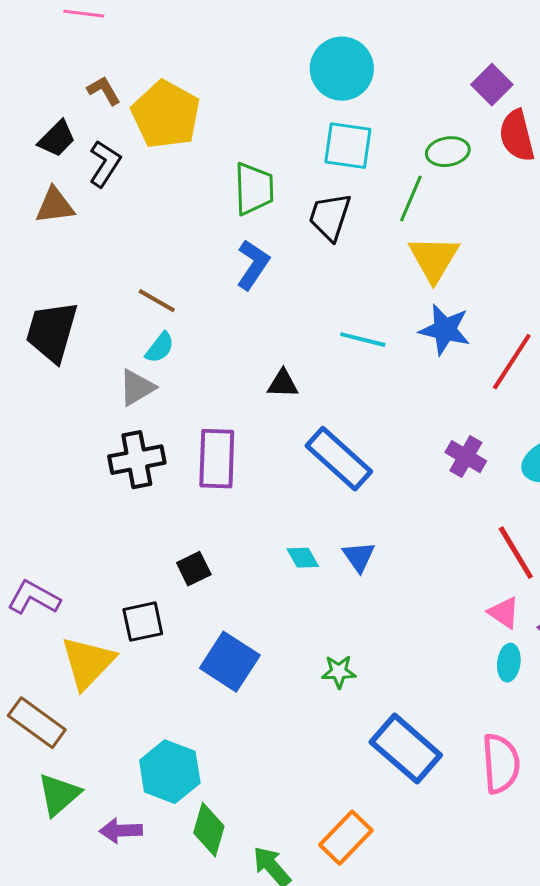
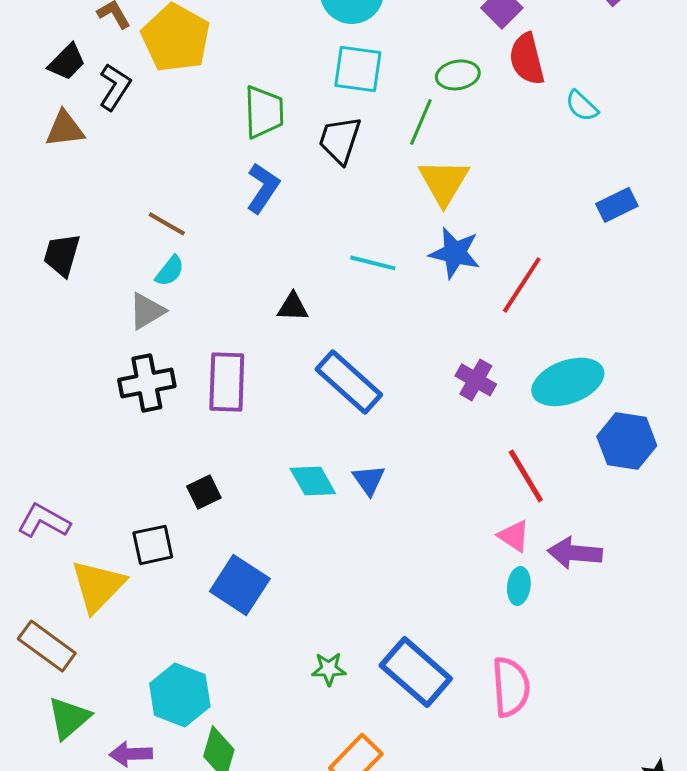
black trapezoid: (52, 332) -> (62, 255), size x0.7
cyan diamond: (303, 558) -> (313, 481), size x1.4
green star: (339, 672) -> (329, 669), moved

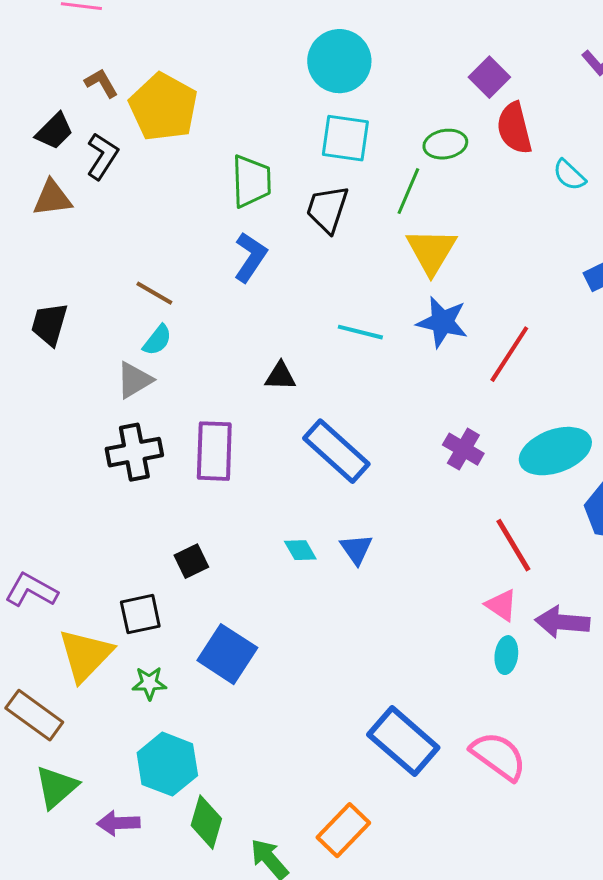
cyan diamond: (313, 481) -> (300, 550), size x0.7
green star: (329, 669) -> (149, 683), moved
pink semicircle: (511, 687) -> (498, 756), turned -50

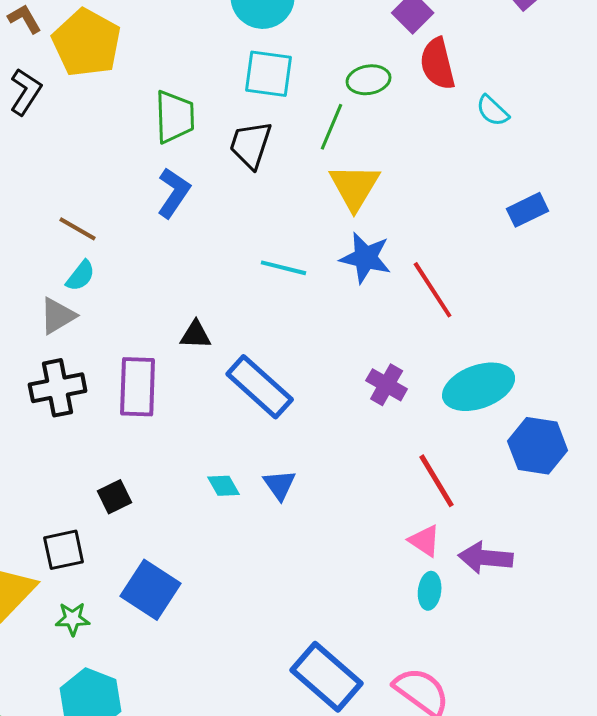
red line: (509, 354) -> (433, 290), turned -66
black triangle: (280, 376) -> (196, 335), moved

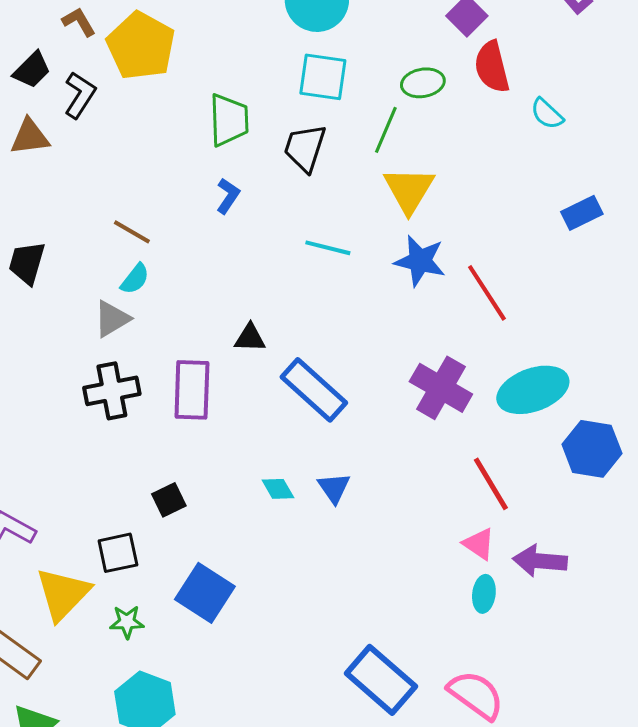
blue L-shape: (174, 193) -> (228, 196), size x0.7
cyan line: (284, 268) -> (328, 248), moved
purple cross: (387, 385) -> (441, 388), size x1.5

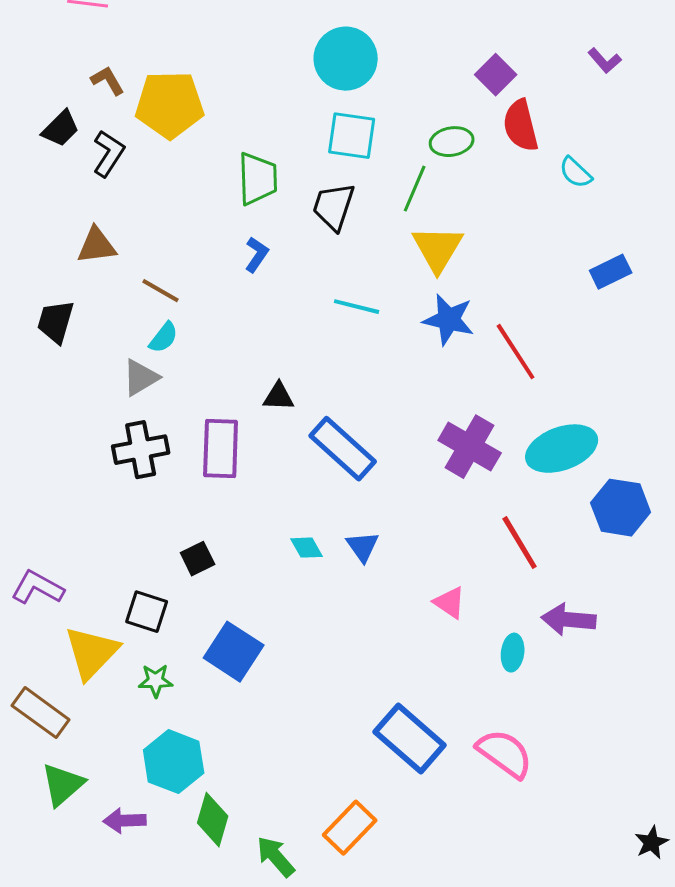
yellow pentagon: (141, 46) -> (170, 105), turned -30
brown triangle: (30, 137) -> (97, 246), moved
pink triangle: (479, 544) -> (450, 603), moved
black square: (118, 553) -> (147, 612), turned 30

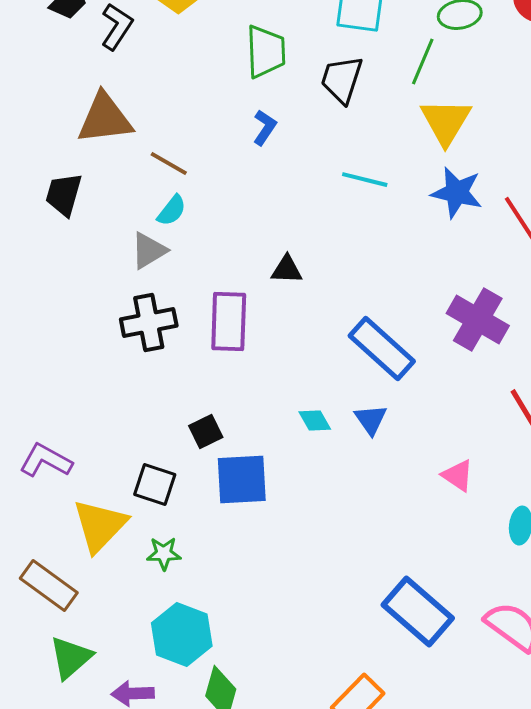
brown triangle: (97, 246) -> (105, 119), size x1.4
blue rectangle: (343, 449) -> (382, 349), moved
blue square: (234, 652) -> (242, 480), moved, turned -36

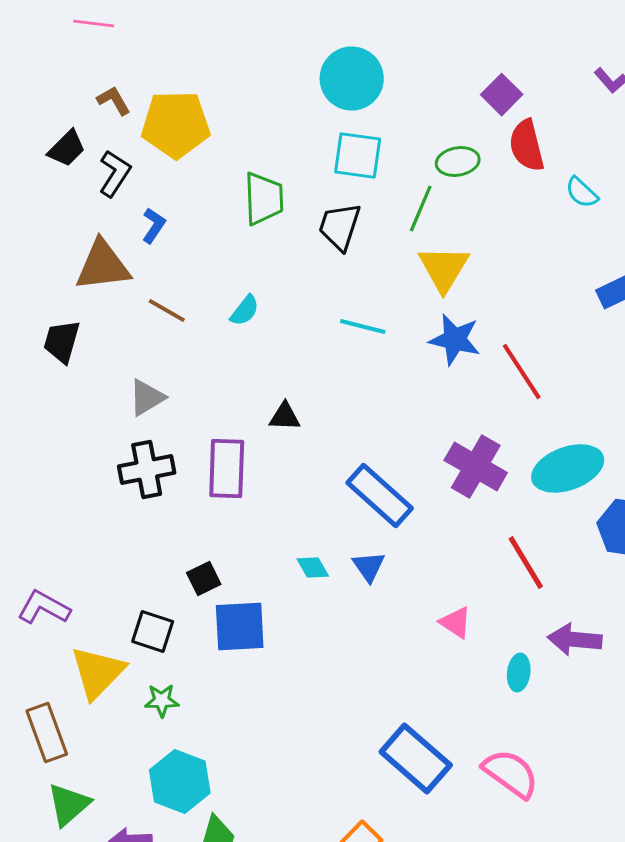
blue L-shape: (265, 128) -> (154, 226), moved
cyan semicircle: (172, 211) -> (245, 310), moved
brown rectangle: (49, 586) -> (47, 732), turned 34

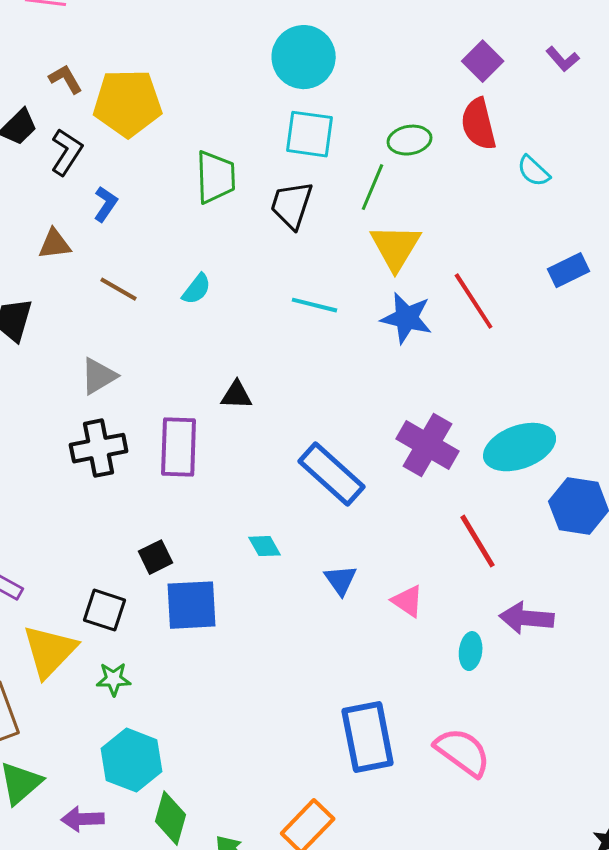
purple square: (502, 94) -> (483, 61), moved
brown triangle: (103, 266) -> (55, 244), size x0.6
red line: (522, 372) -> (474, 301), moved
blue triangle: (369, 566) -> (341, 580), moved
blue rectangle: (416, 758) -> (368, 737), turned 38

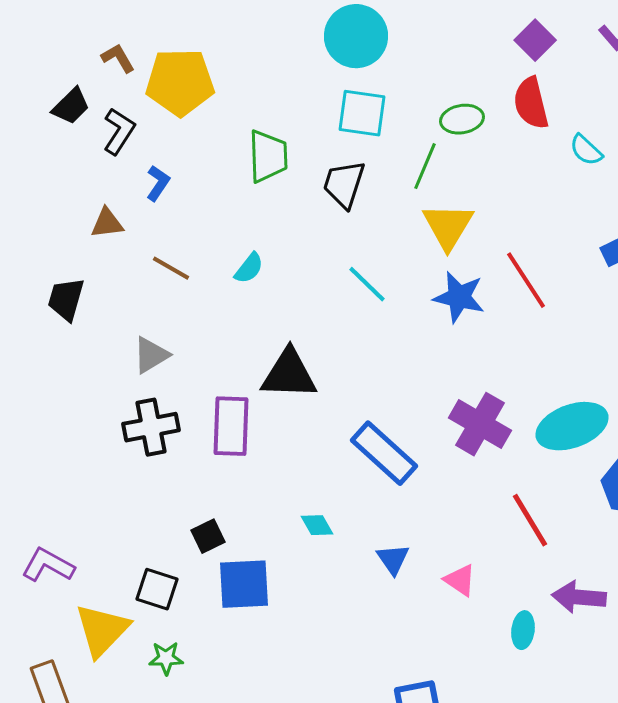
cyan line: (315, 305) -> (367, 284), turned 30
black triangle: (237, 395) -> (289, 374), size x1.8

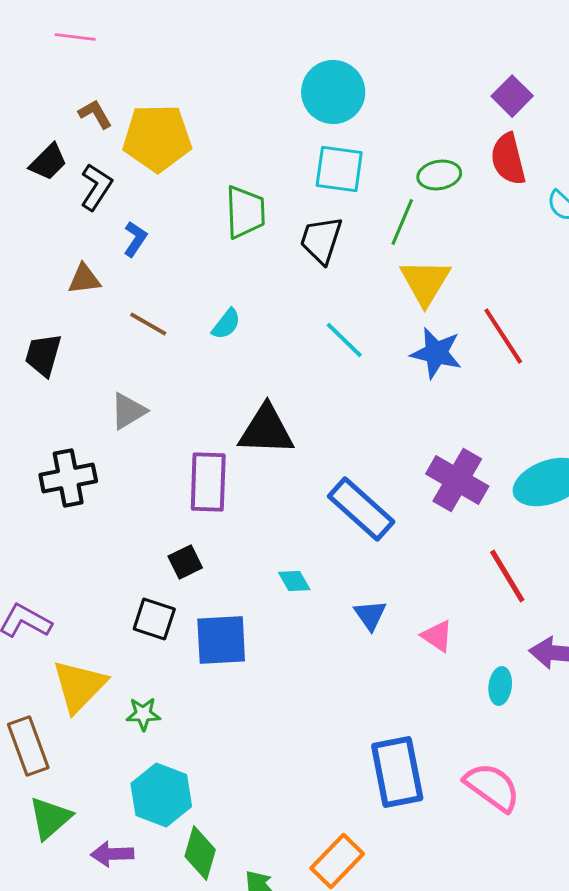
black cross: (151, 427) -> (68, 478), moved
black square: (208, 536) -> (185, 562), moved
black square: (157, 589) -> (154, 619), moved

